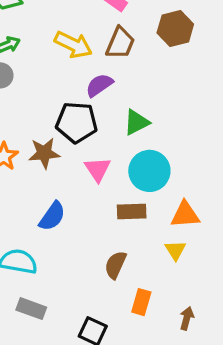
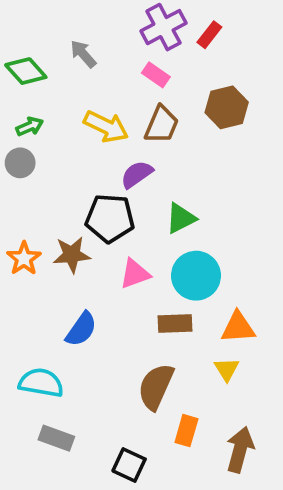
pink triangle: (98, 169) -> (135, 274), turned 44
brown semicircle: (115, 265) -> (156, 387), size x1.4
brown arrow: (187, 318) -> (240, 450), size x1.6

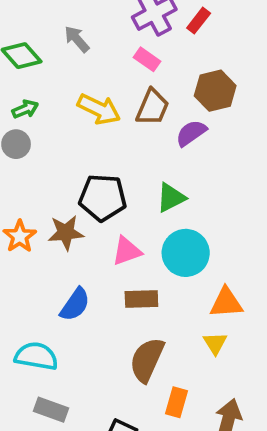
purple semicircle: (137, 174) -> (191, 133), moved
brown rectangle: (175, 323) -> (141, 299), moved

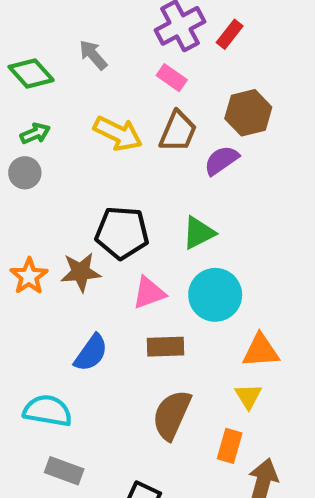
orange rectangle: (176, 402) -> (230, 446), moved

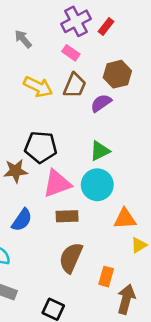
green triangle: (199, 233) -> (100, 151), moved
pink triangle: (149, 293) -> (57, 184), size x1.4
yellow triangle: (248, 396) -> (139, 245), moved, turned 30

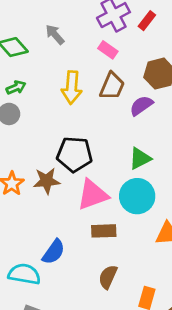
yellow arrow: (38, 87) -> (72, 87), turned 68
blue semicircle: (22, 220) -> (54, 252), moved
brown semicircle: (71, 258) -> (108, 277), size x0.7

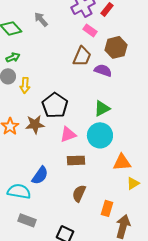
pink rectangle: (108, 50) -> (90, 30), moved
yellow arrow: (72, 87) -> (25, 85), moved, size x0.7
purple semicircle: (141, 106) -> (103, 70), turned 54
black pentagon: (74, 154) -> (55, 105), turned 30
pink triangle: (93, 195) -> (68, 134), size x0.7

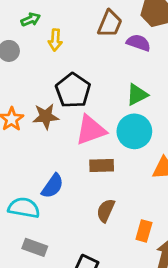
green arrow: (13, 57) -> (31, 20), moved
yellow arrow: (25, 85) -> (55, 40), moved
pink triangle: (68, 134) -> (91, 130), size x1.4

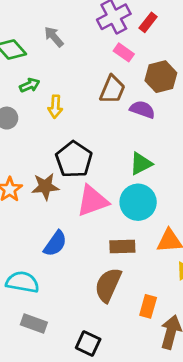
brown rectangle: (102, 166) -> (122, 246), moved
blue semicircle: (53, 186) -> (55, 244), moved
brown semicircle: (106, 211) -> (108, 285), size x1.4

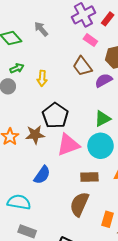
green arrow: (30, 85) -> (17, 68), moved
brown trapezoid: (112, 89) -> (82, 66), turned 120
purple semicircle: (142, 109) -> (104, 80), turned -48

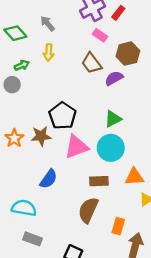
yellow arrow: (42, 78) -> (49, 52), moved

